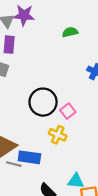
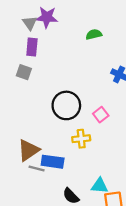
pink square: (68, 111) -> (101, 115), moved
yellow cross: (58, 135) -> (81, 139), turned -30

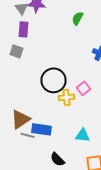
green semicircle: (94, 34) -> (78, 18), turned -48
yellow cross: (81, 139) -> (66, 97), moved
cyan triangle: (100, 186) -> (82, 135), moved

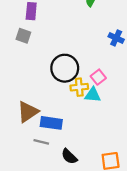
gray line: (28, 135) -> (41, 142), moved
cyan triangle: (82, 135) -> (93, 95), moved

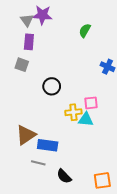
black circle: (65, 68) -> (52, 86), moved, size x0.7
pink square: (98, 77) -> (91, 103), turned 32

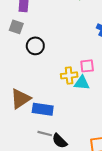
black circle: (52, 86) -> (35, 46), moved
gray line: (38, 163) -> (45, 134), moved

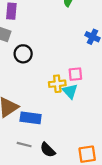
cyan triangle: (82, 83) -> (70, 91), turned 42
gray line: (45, 134) -> (24, 145), moved

